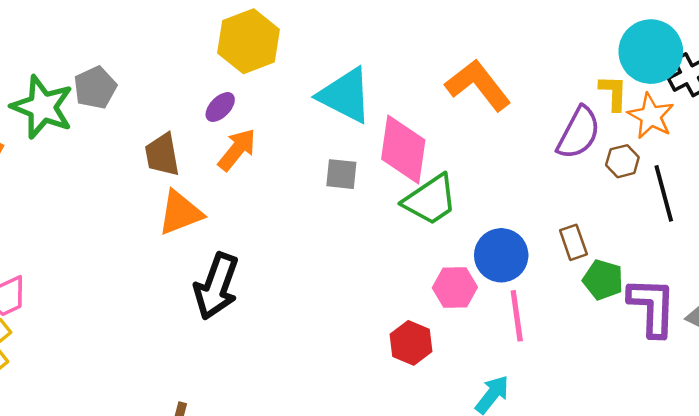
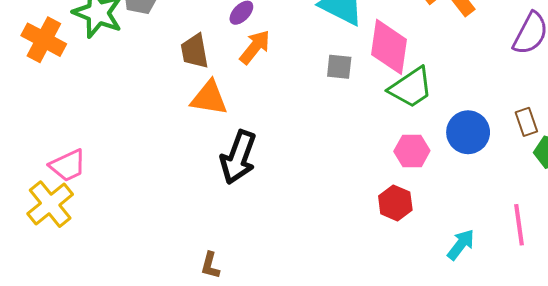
orange triangle: (180, 213) -> (209, 98), turned 30
pink hexagon: (455, 287) -> (412, 151), moved
pink line: (517, 316) -> (519, 225), moved

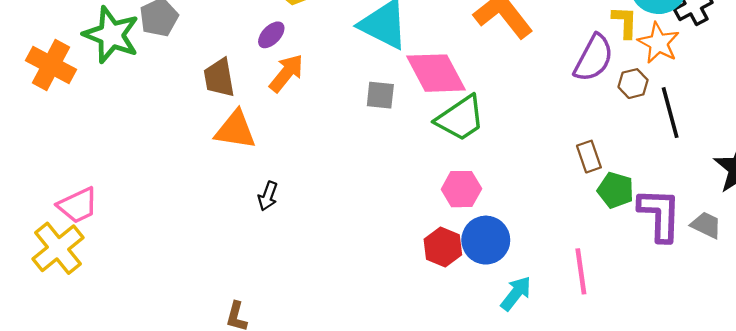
pink diamond: (389, 47) -> (436, 73), turned -36
blue circle: (468, 132) -> (486, 240), moved
black arrow: (238, 157) -> (268, 196), size x0.5

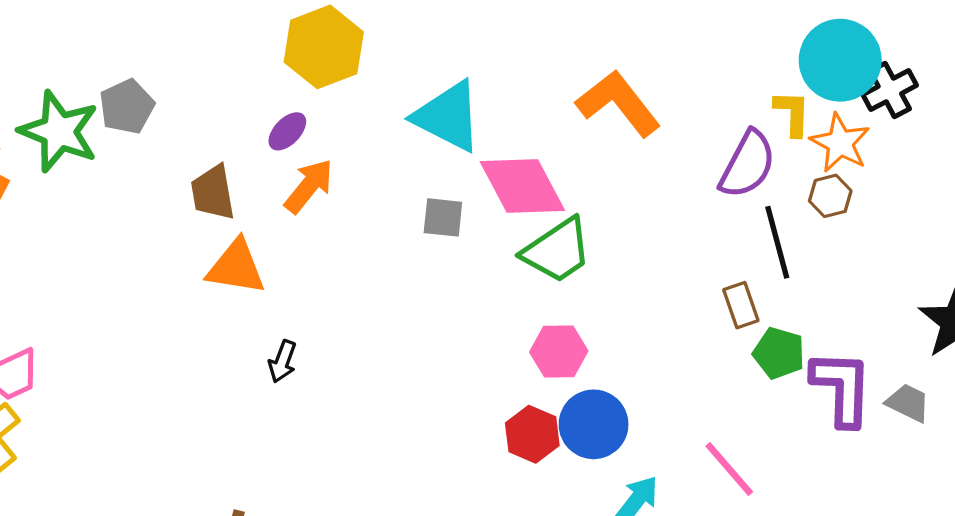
brown hexagon: (633, 84) -> (830, 196), moved
black line: (670, 113) -> (777, 242), moved
pink line: (581, 271) -> (729, 469), turned -33

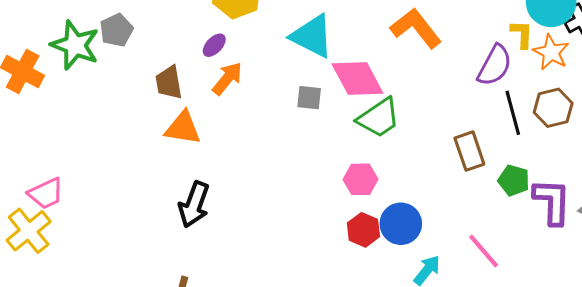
brown hexagon: (830, 196) -> (553, 108), moved, size x1.5
brown rectangle: (741, 305) -> (469, 151), moved, size x1.4
pink hexagon: (559, 351) -> (360, 179), moved
black arrow: (282, 361) -> (194, 205), moved, size x1.8

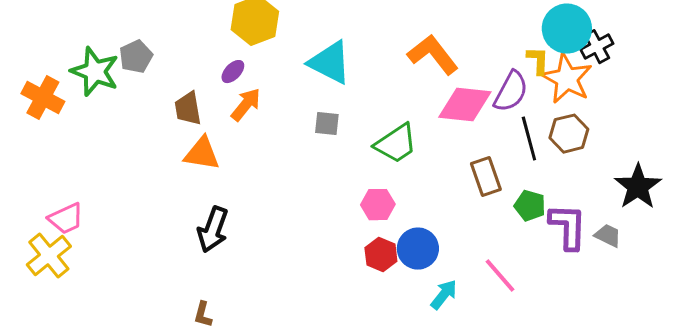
orange star: (551, 52) -> (567, 79), size x1.4
pink diamond: (357, 78) -> (465, 105), moved, turned -56

